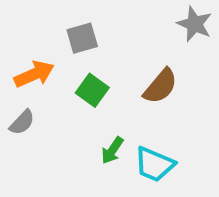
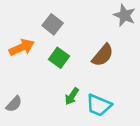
gray square: (82, 38) -> (53, 24), turned -36
gray semicircle: (22, 122) -> (14, 104), moved

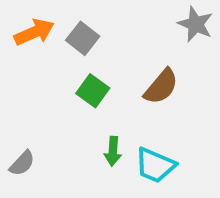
orange arrow: (22, 47) -> (34, 32), moved
green arrow: (72, 96) -> (113, 151), turned -30

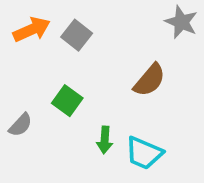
green square: (93, 91) -> (67, 101), moved
gray semicircle: (22, 163) -> (20, 125), moved

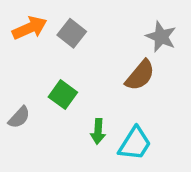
gray star: (181, 22) -> (161, 37), moved
cyan trapezoid: (144, 153) -> (135, 144), turned -81

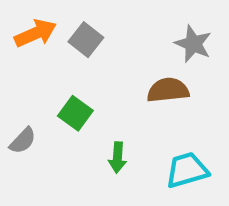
brown semicircle: (140, 75) -> (168, 90), turned -136
cyan trapezoid: (135, 144) -> (187, 170), moved, turned -138

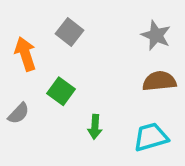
orange arrow: (35, 33) -> (25, 54), moved, turned -84
brown semicircle: (168, 90) -> (159, 81), moved

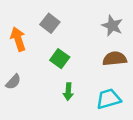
green square: (61, 91) -> (60, 59), moved

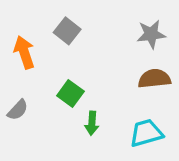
gray star: (112, 26) -> (151, 34), turned -30
green square: (60, 59) -> (70, 93), moved

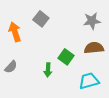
green square: (70, 93) -> (66, 57), moved
green arrow: (92, 123) -> (48, 70), moved

